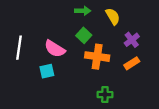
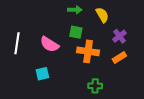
green square: (84, 35) -> (76, 32), turned -32
cyan square: (47, 71) -> (42, 74), moved

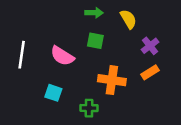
orange cross: (88, 51) -> (112, 80), moved
cyan square: (42, 74) -> (53, 93), turned 32
green cross: (95, 86) -> (89, 108), moved

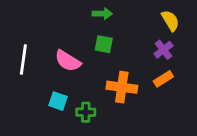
yellow semicircle: (128, 19) -> (170, 21), moved
green cross: (89, 108) -> (86, 112), moved

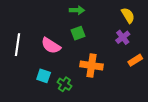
green square: (104, 44) -> (78, 33), turned -32
orange rectangle: (163, 79) -> (135, 60), moved
green cross: (86, 112) -> (64, 84), turned 32

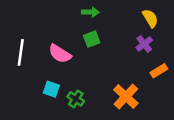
orange cross: (92, 65) -> (126, 96), moved, turned 35

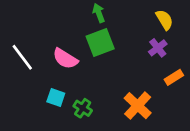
green arrow: (90, 12) -> (99, 13), turned -112
green square: (92, 39) -> (100, 42), size x1.5
white line: (21, 52) -> (22, 57), turned -45

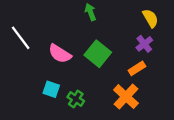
green square: (100, 42) -> (98, 54), moved, turned -30
white line: (22, 57) -> (21, 38), moved
orange rectangle: (174, 77) -> (137, 68), moved

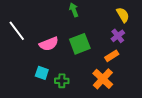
pink semicircle: (60, 54) -> (49, 44), turned -54
green square: (98, 54) -> (80, 44), turned 30
green cross: (76, 99) -> (62, 81), turned -32

